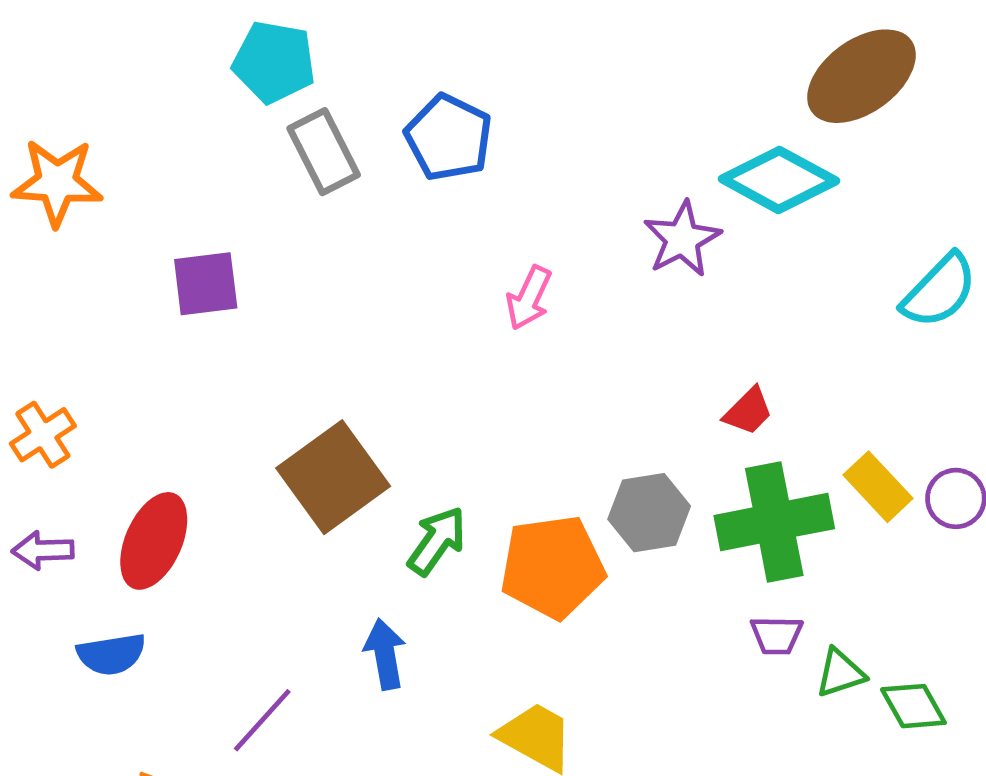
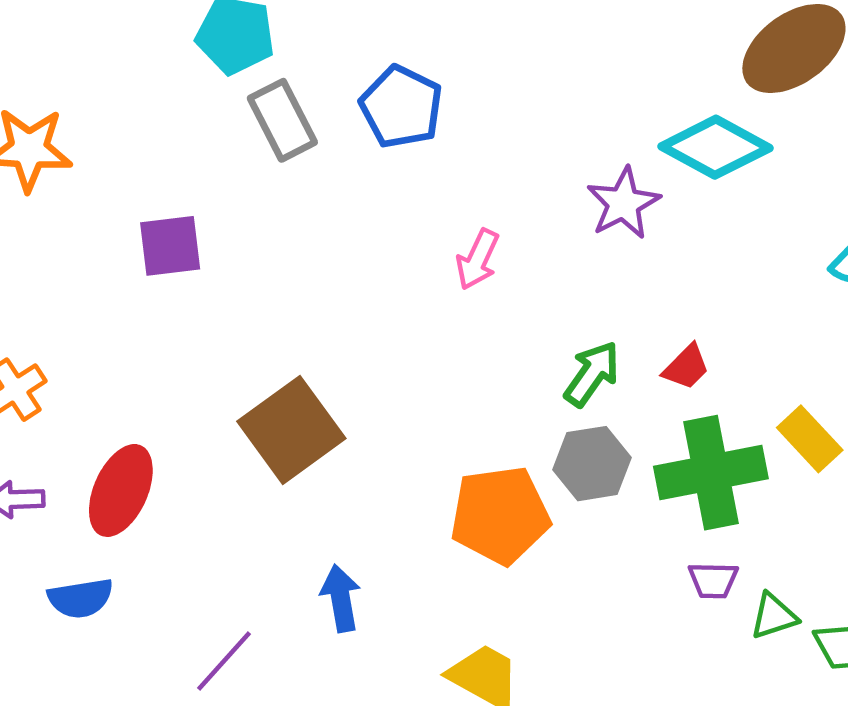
green arrow: (437, 541) -> (592, 374), moved

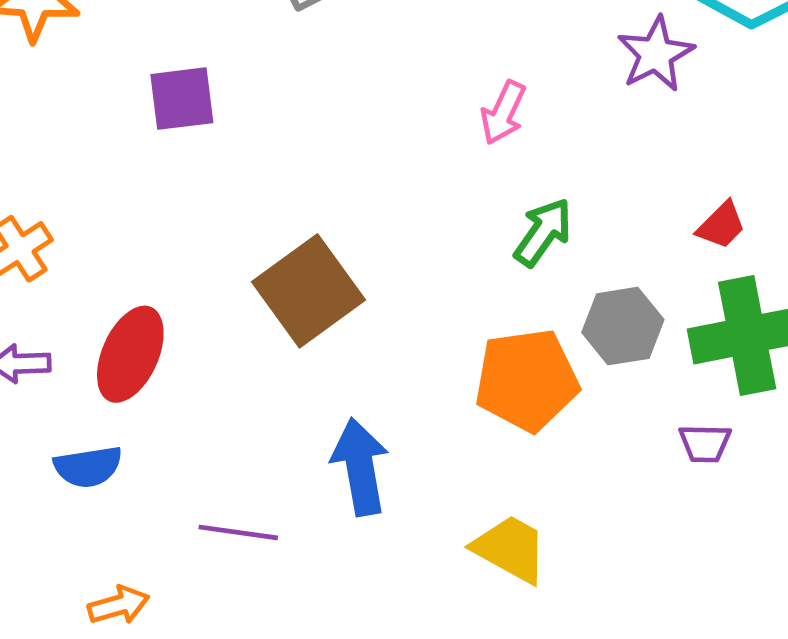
green arrow: (592, 374) -> (543, 232), moved
purple trapezoid: (713, 580) -> (705, 443), moved
blue arrow: (341, 598) -> (360, 467), size x1.4
purple line: (224, 661) -> (238, 532), turned 56

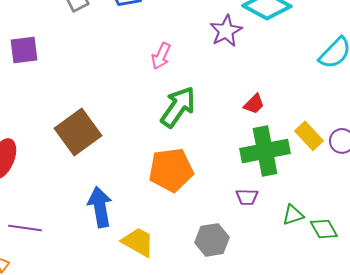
green arrow: (543, 232) -> (178, 107), size x1.4
gray hexagon: (623, 326) -> (212, 240), moved
purple line: (238, 532) -> (25, 228), moved
yellow trapezoid: (510, 549) -> (138, 242), moved

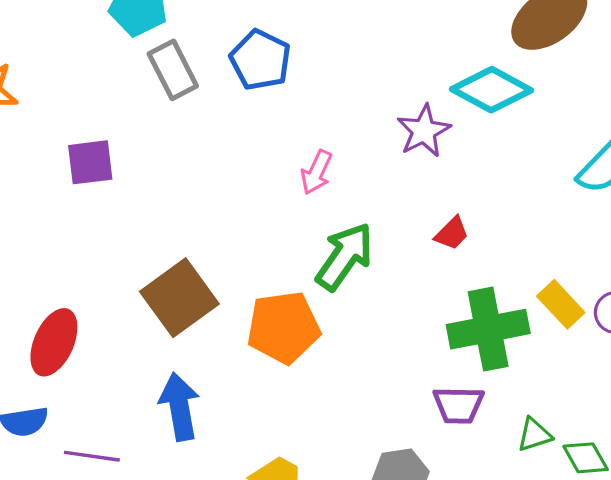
red trapezoid: (254, 104) -> (452, 233), moved
orange pentagon: (171, 170) -> (283, 327), moved
purple trapezoid: (247, 197) -> (458, 405), size x1.4
blue arrow: (100, 207) -> (179, 407), moved

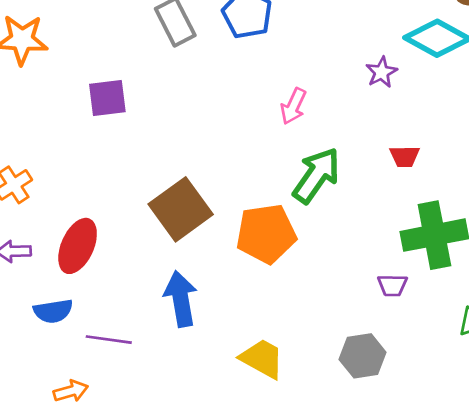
purple star: (424, 131) -> (382, 72), size x0.7
red trapezoid: (452, 233) -> (405, 156), turned 44
purple trapezoid: (458, 405) -> (392, 285), moved, size x0.7

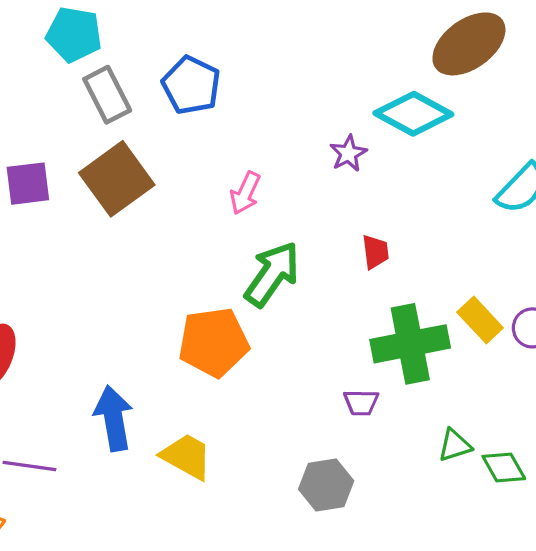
red trapezoid: (405, 156) -> (375, 252), turned -96
brown square: (181, 209) -> (117, 179), moved
yellow trapezoid: (262, 359) -> (187, 456), moved

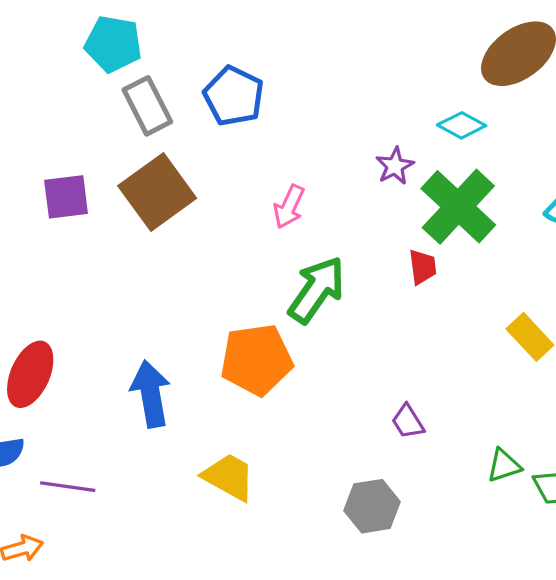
cyan diamond: (413, 114) -> (462, 125), size x0.6
green cross: (410, 344) -> (458, 207), moved, turned -36
purple trapezoid: (361, 402) -> (408, 422), turned 57
blue arrow: (114, 418) -> (151, 394), moved

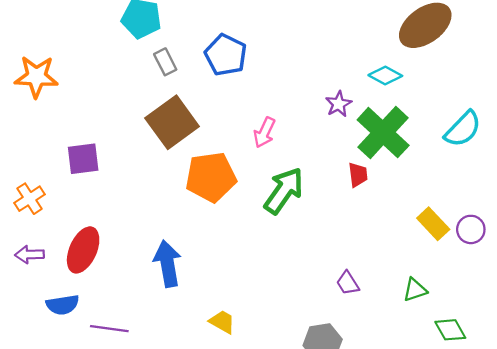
gray rectangle: (147, 106) -> (165, 62), size x0.7
purple square: (66, 197) -> (83, 159), moved
orange pentagon: (256, 360) -> (211, 177), moved
green triangle: (504, 465) -> (415, 290), moved
yellow trapezoid: (229, 477) -> (222, 322), size x0.7

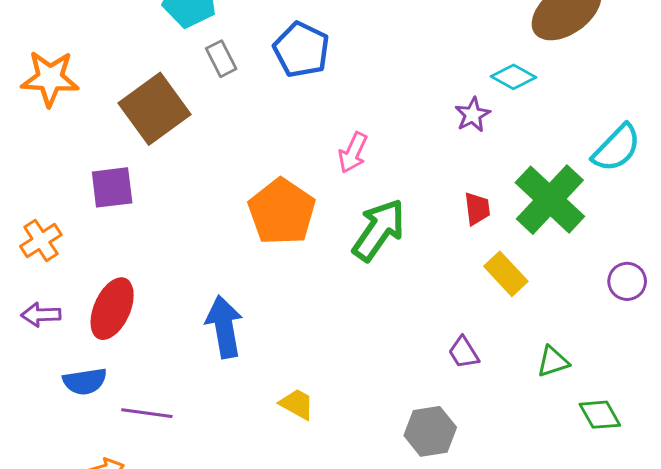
purple star: (339, 104) -> (473, 115), moved
brown square: (172, 122) -> (155, 109), moved
green cross: (383, 133) -> (550, 200), moved
orange pentagon: (211, 177) -> (282, 212), turned -30
yellow rectangle: (433, 224) -> (506, 274), moved

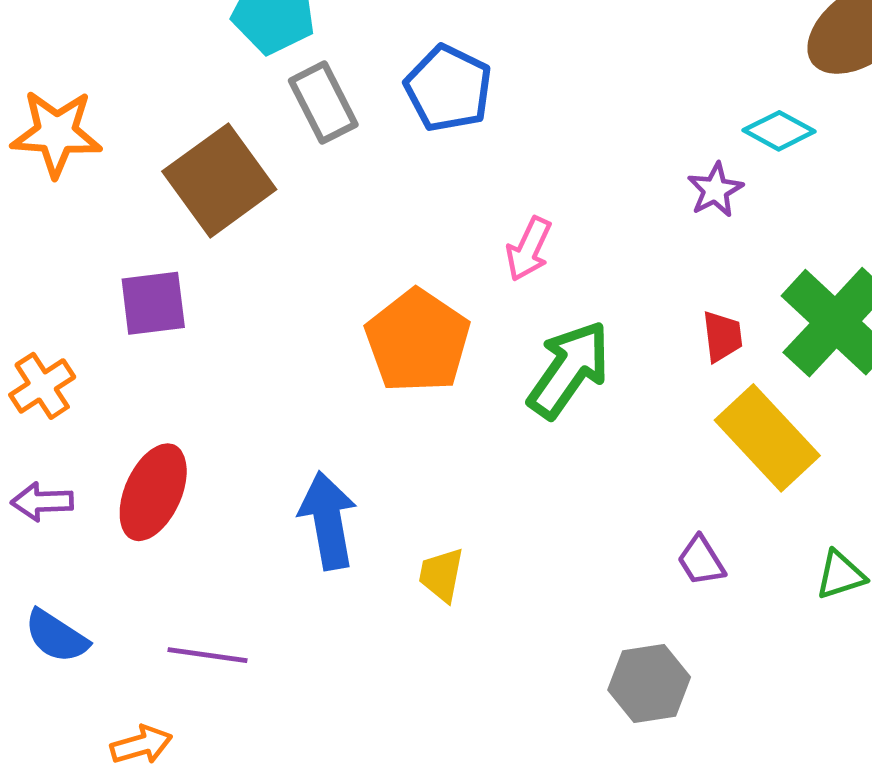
gray rectangle: (221, 59) -> (323, 103), size x1.4
yellow rectangle: (506, 274) -> (767, 438), size x1.5
blue semicircle: (85, 381) -> (56, 636), moved, turned 42
yellow trapezoid: (297, 404) -> (441, 575), moved, turned -108

